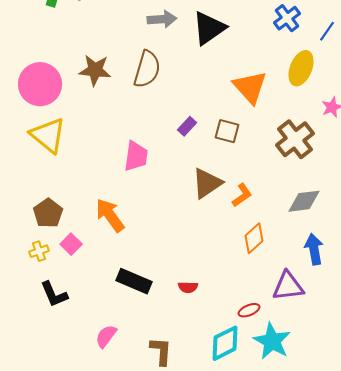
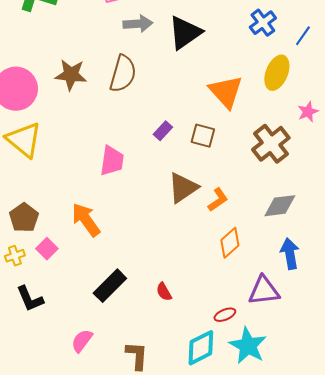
black rectangle: (134, 281) -> (110, 286), turned -68
red semicircle: (188, 287) -> (164, 292), turned 60

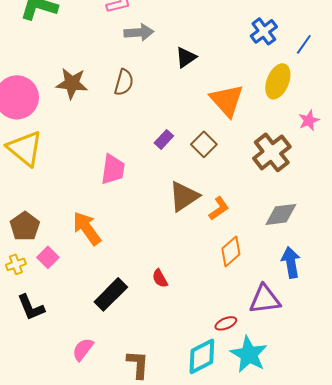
black triangle: (185, 33) -> (186, 57), moved, size x0.6
brown semicircle: (123, 74) -> (124, 82), size x0.7
brown square: (203, 136) -> (204, 144), turned 30
red semicircle: (164, 292) -> (160, 278), moved

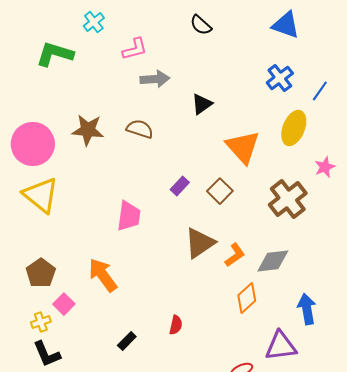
brown semicircle: (124, 82) -> (140, 129), turned -88
gray diamond: (281, 214) -> (273, 261), moved
yellow cross: (16, 264) -> (41, 322), moved
red semicircle: (160, 278) -> (176, 325), turned -138
black rectangle: (111, 294) -> (127, 341), size x0.6

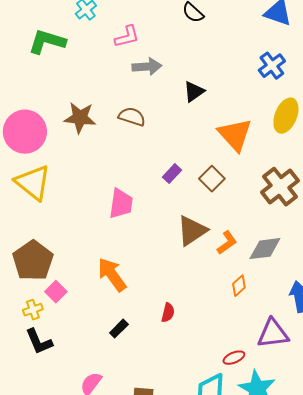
brown pentagon: (41, 273) -> (33, 261), size x1.4
orange arrow: (103, 275) -> (112, 275), moved
orange diamond: (247, 298) -> (239, 286), size x0.7

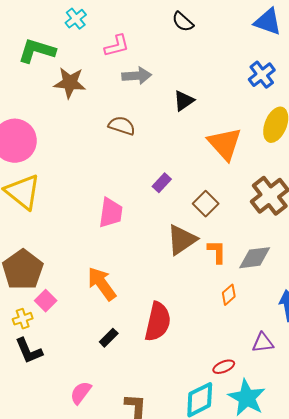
brown star: (80, 118) -> (70, 83), moved
brown square: (212, 179) -> (206, 204), moved
orange L-shape: (227, 243) -> (217, 252), turned -55
red semicircle: (168, 313) -> (158, 322), size x2.0
purple triangle: (273, 334) -> (263, 343), size x0.7

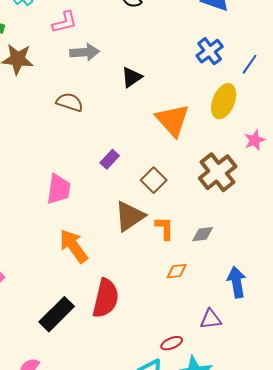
gray diamond: (255, 258) -> (203, 234), size x0.7
orange arrow: (102, 284) -> (74, 246), moved
orange diamond: (229, 295) -> (177, 271), turned 35
black rectangle: (109, 338) -> (57, 314), size x1.8

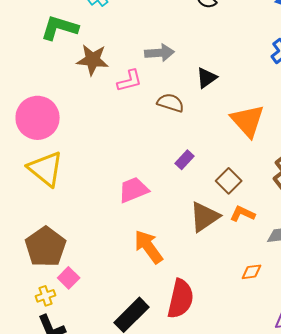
pink L-shape: (65, 22) -> (130, 81), moved
brown semicircle: (70, 102) -> (170, 103), moved
pink trapezoid: (59, 189) -> (134, 190), turned -120
orange L-shape: (165, 228) -> (242, 214), moved, turned -65

